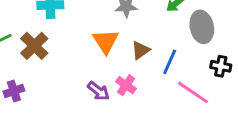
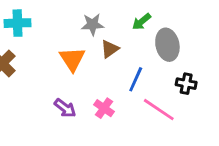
brown triangle: (141, 50) -> (110, 49), moved
pink cross: (126, 85) -> (104, 108), moved

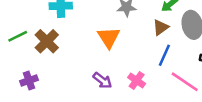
brown triangle: (110, 49) -> (161, 27), moved

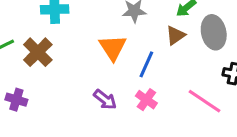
blue line: (164, 55) -> (146, 64), moved
purple cross: (29, 80) -> (16, 100), turned 36

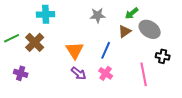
gray ellipse: (214, 32) -> (150, 29), turned -45
orange triangle: (113, 48) -> (75, 50), moved
pink line: (205, 101) -> (144, 74), turned 45

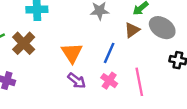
pink line: (144, 74) -> (139, 82), moved

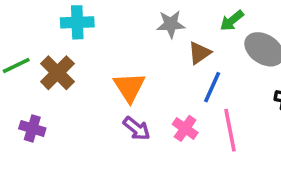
brown triangle: (132, 30) -> (199, 53), moved
blue line: (109, 53) -> (212, 87), moved

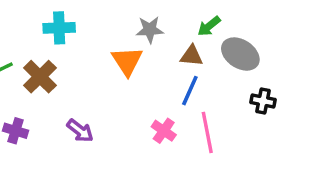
brown triangle: (199, 53) -> (192, 56), moved, turned 40
orange triangle: (129, 87) -> (127, 61), moved
purple arrow: (137, 128) -> (80, 131), moved

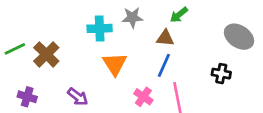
cyan cross: (59, 28) -> (100, 28), moved
gray ellipse: (240, 54) -> (239, 37), moved
orange triangle: (127, 61) -> (115, 64), moved

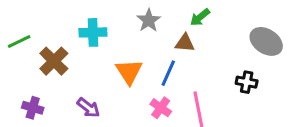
gray star: (132, 17) -> (149, 20), turned -30
cyan cross: (100, 28) -> (93, 32), moved
green line: (15, 49) -> (19, 41), moved
blue line: (164, 65) -> (168, 73), moved

